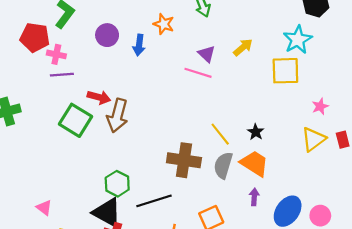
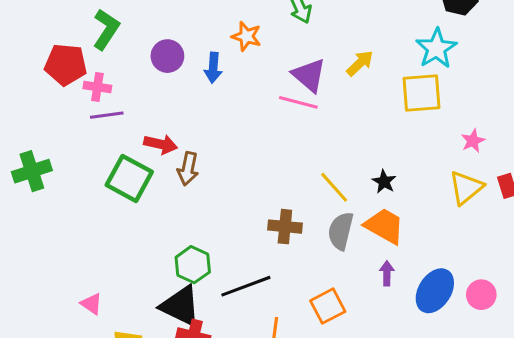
purple triangle: (207, 54) -> (309, 75), size x1.4
brown arrow: (117, 116) -> (188, 169), size x0.7
brown cross: (184, 160) -> (285, 227), size x0.7

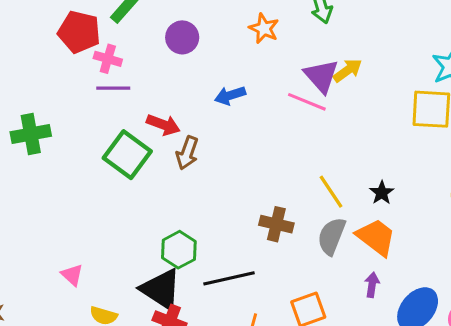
yellow arrow: (360, 63) -> (348, 70), moved
blue arrow: (213, 68) -> (230, 95), moved, turned 60

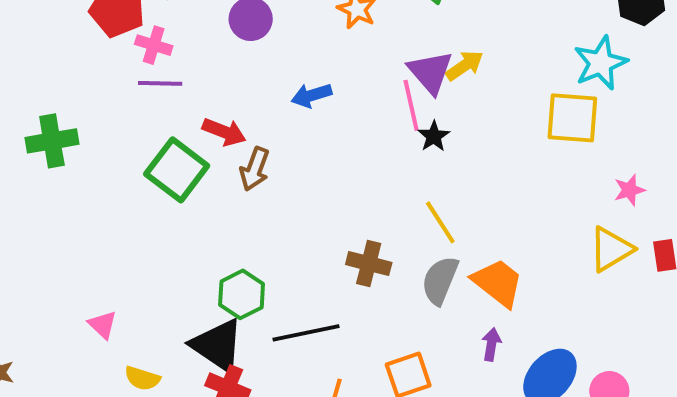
pink line: (307, 102) -> (411, 105), turned 54
black star: (382, 193) -> (434, 136), moved

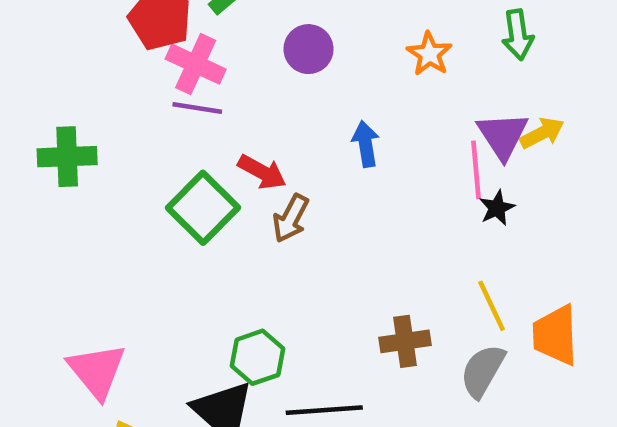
pink cross: (154, 45) -> (196, 64), size x1.4
blue arrow: (312, 95) -> (366, 144), turned 90
brown cross: (369, 263) -> (405, 341), turned -30
orange trapezoid: (498, 283) -> (555, 335), moved, turned -138
pink triangle: (103, 325) -> (97, 371), size x1.8

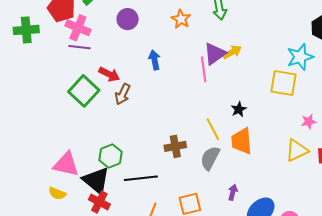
purple triangle: (503, 135) -> (215, 54), turned 30
green cross: (67, 157) -> (26, 30), moved
black star: (497, 208) -> (239, 109), moved
pink triangle: (97, 371) -> (66, 164), moved, turned -36

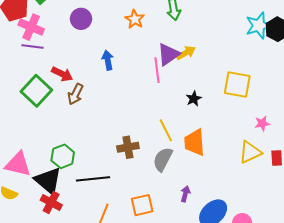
cyan star: (300, 57) -> (259, 26), moved
black star: (239, 109) -> (194, 99), moved

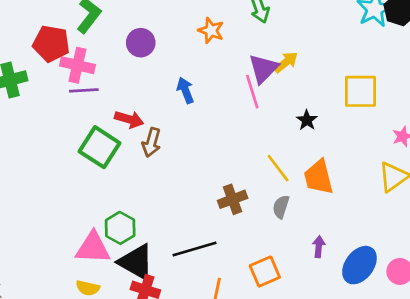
green hexagon: (63, 156) -> (120, 228), moved
gray semicircle: (163, 159) -> (281, 207), size x0.7

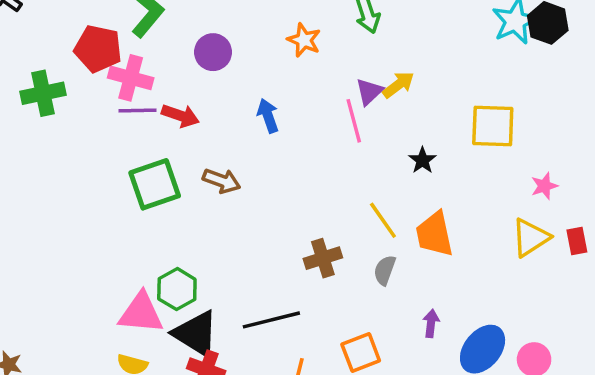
purple triangle: (263, 68) -> (369, 92), size x0.7
red arrow: (129, 119) -> (180, 116), moved
brown arrow: (151, 142) -> (222, 181), turned -88
green square: (99, 147) -> (155, 184), turned 36

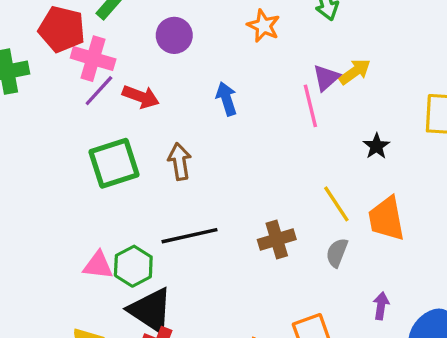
purple line: (137, 110) -> (99, 91), turned -48
brown arrow: (222, 181) -> (180, 161), turned -120
pink triangle: (141, 313) -> (98, 265), moved, size x0.7
black line: (271, 320) -> (189, 236), moved

